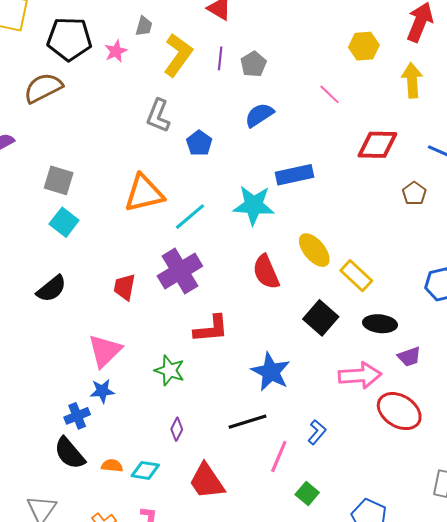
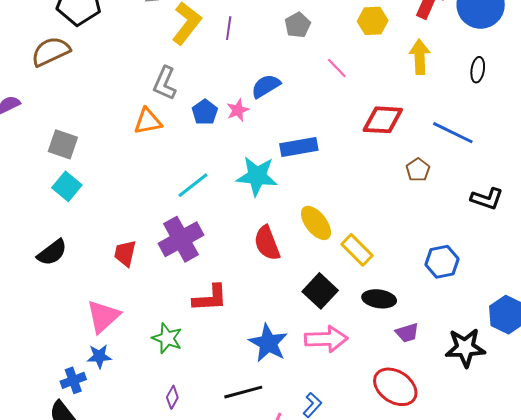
pink star: (116, 51) -> (238, 110), moved
gray pentagon: (253, 64) -> (298, 25), moved
orange triangle: (144, 193) -> (148, 121), moved, size x0.7
pink arrow: (360, 375) -> (326, 339), moved

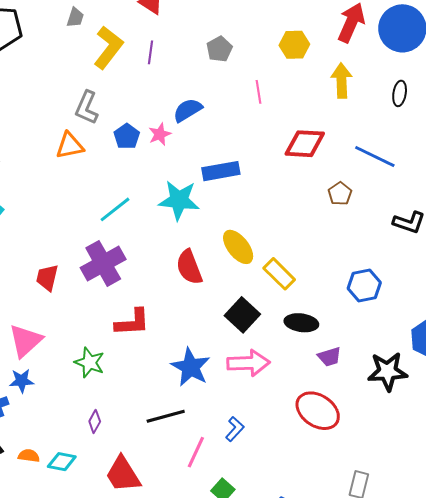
pink line: (337, 68) -> (259, 92), turned 35

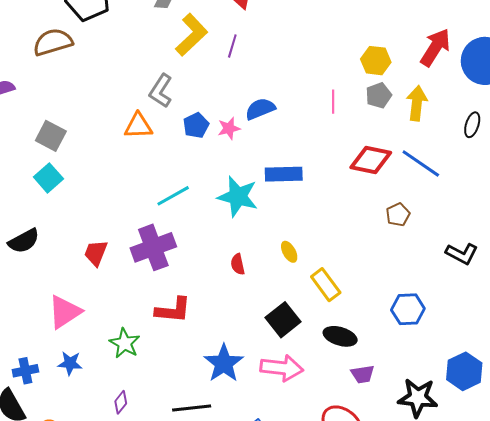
gray pentagon: (219, 49) -> (379, 95), moved
blue line: (375, 156) -> (421, 163), moved
yellow ellipse: (238, 247) -> (289, 252), size x0.6
red semicircle: (189, 267) -> (238, 264), size x0.6
blue star: (22, 381) -> (70, 363), moved

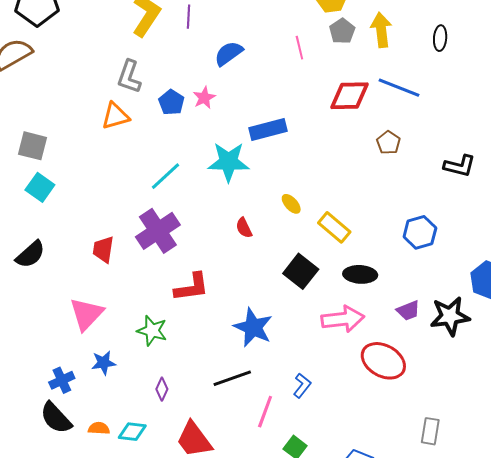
blue semicircle: (260, 109) -> (229, 53), moved
pink arrow: (282, 368) -> (343, 319), moved
purple trapezoid: (363, 374) -> (408, 311), moved

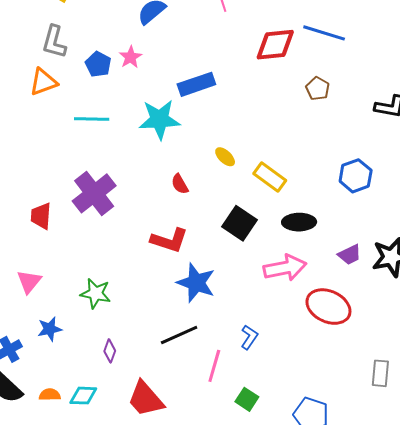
cyan line: (165, 176) -> (92, 119), moved, turned 48
red L-shape: (192, 287) -> (169, 240), moved, turned 30
pink triangle: (86, 314) -> (29, 282), size x0.7

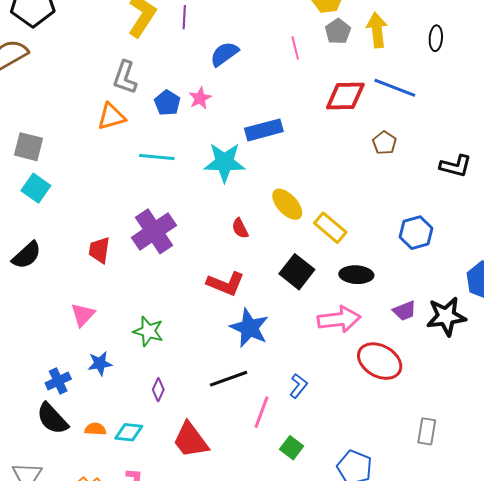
yellow ellipse: (225, 157) -> (287, 204), size x1.6

